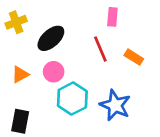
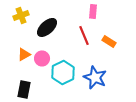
pink circle: (54, 72) -> (42, 58), moved

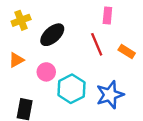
orange triangle: (24, 54) -> (16, 60), moved
blue star: (95, 77) -> (110, 95), turned 30

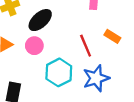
red line: (97, 44) -> (86, 46), moved
pink circle: (46, 72) -> (34, 46), moved

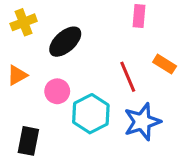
pink circle: (34, 46) -> (57, 91), moved

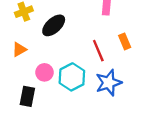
orange rectangle: (165, 64) -> (125, 41), turned 35
pink circle: (57, 91) -> (44, 72), moved

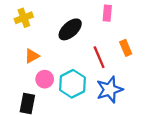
black ellipse: (54, 25) -> (70, 29), moved
orange triangle: (19, 49) -> (32, 56), moved

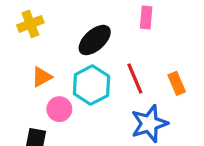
orange rectangle: (126, 48) -> (177, 83), moved
cyan hexagon: (72, 84) -> (91, 85), moved

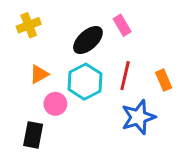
pink rectangle: (146, 18) -> (122, 25), moved, turned -36
red line: (135, 79) -> (125, 76), turned 36

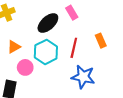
orange rectangle: (164, 80) -> (101, 41), moved
blue star: (138, 117) -> (83, 77), turned 30

